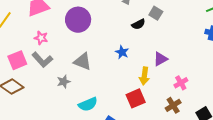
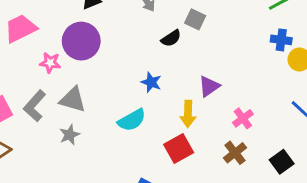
pink star: (41, 38) -> (50, 63), moved
gray L-shape: (42, 60) -> (35, 106), turned 90
gray triangle: (82, 61) -> (73, 100), moved
cyan semicircle: (88, 104) -> (132, 120), moved

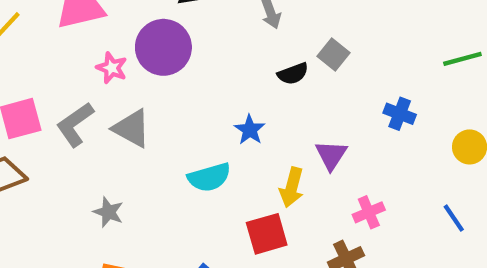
blue cross: (281, 40) -> (400, 114), moved
purple triangle: (209, 86) -> (331, 155), turned -35
gray star: (69, 135) -> (108, 212), moved, turned 30

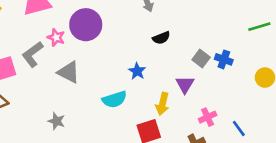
gray square: (334, 55) -> (201, 58), moved
gray L-shape: (75, 124) -> (33, 54), moved
blue line: (454, 218) -> (239, 128), moved

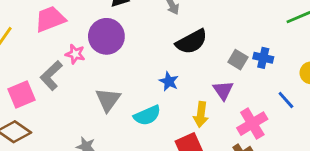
black semicircle: (161, 38) -> (192, 42), size x1.6
gray triangle: (69, 72) -> (108, 100), moved, turned 45
pink cross: (208, 117) -> (252, 124), size x1.5
blue line: (239, 128) -> (286, 100), moved

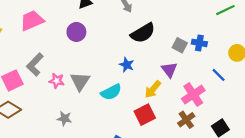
purple circle: (106, 36) -> (76, 32), size x0.7
pink star: (75, 54) -> (57, 81), moved
yellow arrow: (201, 114) -> (153, 89), turned 36

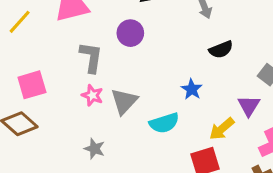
black semicircle: (143, 33) -> (221, 50), size x0.7
gray L-shape: (35, 64) -> (91, 57), moved, turned 135

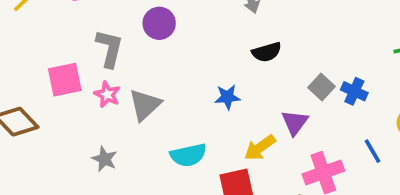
pink square: (32, 85) -> (65, 80), moved
blue star: (192, 89) -> (227, 97), turned 30
cyan semicircle: (164, 123) -> (188, 155), moved

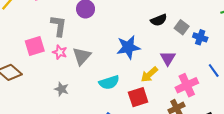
black semicircle: (267, 52) -> (159, 20), moved
gray square: (321, 87) -> (182, 27), moved
blue star: (227, 97) -> (128, 47), size x1.6

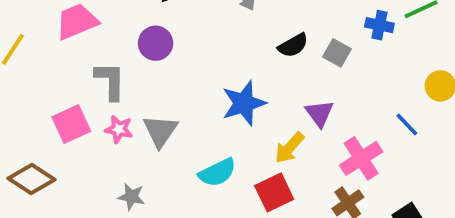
blue cross: (200, 37) -> (379, 25), moved

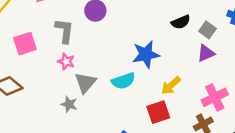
purple triangle: (319, 113) -> (206, 53), moved, turned 36
pink square: (71, 124) -> (25, 44), moved
gray triangle: (160, 131) -> (85, 83), moved
cyan semicircle: (217, 173) -> (123, 81), moved

